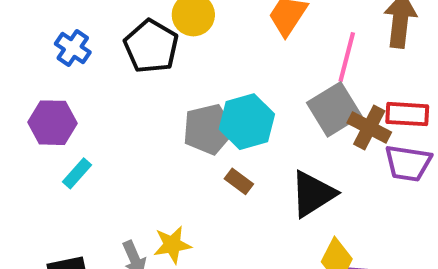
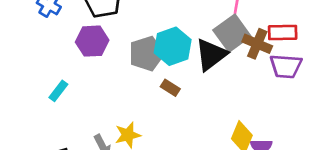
purple hexagon: (52, 123) -> (92, 41), moved
black triangle: (313, 194) -> (211, 55), moved

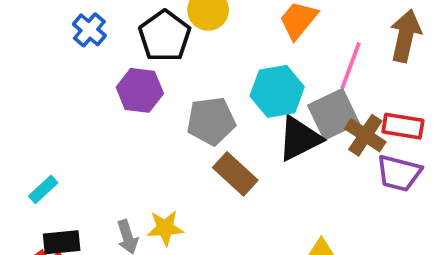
cyan hexagon: (173, 46) -> (277, 91), moved
brown rectangle: (170, 88) -> (235, 174), size x1.6
cyan rectangle: (58, 91) -> (43, 189), moved

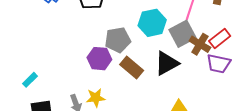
purple hexagon: (140, 90) -> (99, 59), moved
red rectangle: (403, 126) -> (220, 39), turned -45
black triangle: (299, 139) -> (167, 63), moved

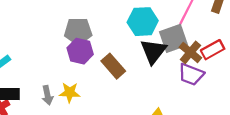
gray pentagon: (118, 40) -> (78, 31), moved
black triangle: (167, 63) -> (153, 51), moved, turned -32
purple trapezoid: (219, 64) -> (191, 74), moved

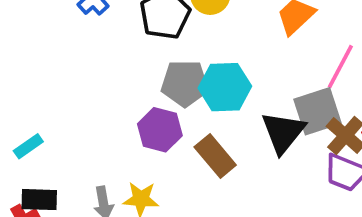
cyan hexagon: (143, 22) -> (225, 87), moved
gray pentagon: (78, 31) -> (185, 83), moved

